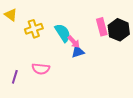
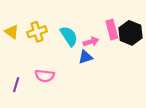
yellow triangle: (11, 15) -> (12, 32), moved
pink arrow: (74, 42) -> (91, 42), moved, turned -64

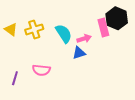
black hexagon: (131, 33) -> (117, 18), moved

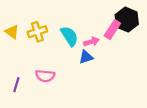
pink rectangle: (103, 27) -> (112, 29), turned 48

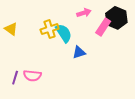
yellow cross: (37, 32) -> (50, 29), moved
pink arrow: (91, 42) -> (84, 13), moved
pink semicircle: (45, 76) -> (32, 76), moved

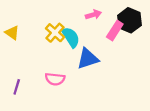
yellow cross: (50, 29) -> (55, 33), turned -30
blue triangle: (79, 52) -> (88, 59), size x1.5
pink semicircle: (32, 76) -> (55, 79), moved

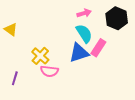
pink rectangle: (115, 30) -> (98, 48), moved
yellow cross: (55, 33) -> (40, 56), moved
cyan semicircle: (71, 37) -> (84, 34), moved

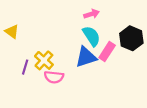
black hexagon: (117, 18) -> (131, 38), moved
purple line: (15, 78) -> (25, 67), moved

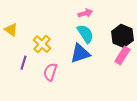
pink rectangle: (107, 52) -> (122, 55), moved
yellow cross: (44, 60) -> (42, 44), moved
pink semicircle: (54, 77) -> (50, 72), turned 102

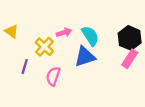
pink arrow: (85, 13) -> (64, 33), moved

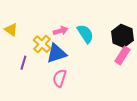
blue triangle: (85, 57) -> (56, 53), moved
pink semicircle: (53, 76) -> (60, 78), moved

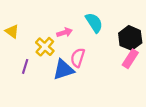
cyan semicircle: (85, 34) -> (94, 23), moved
blue triangle: (56, 53) -> (63, 70), moved
pink semicircle: (60, 78) -> (78, 58), moved

